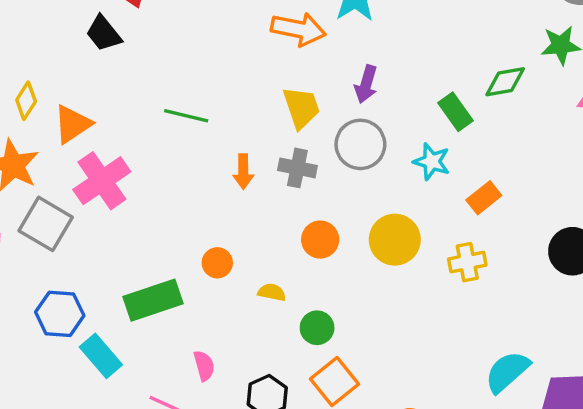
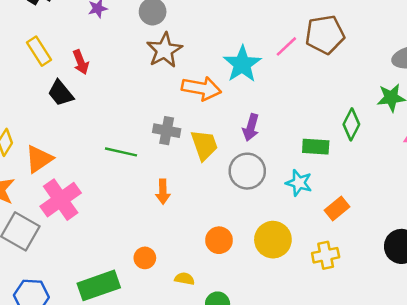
green diamond: (505, 82) -> (351, 124), turned -52
green rectangle: (455, 112) -> (316, 147), turned -50
gray cross: (297, 168) -> (167, 131), moved

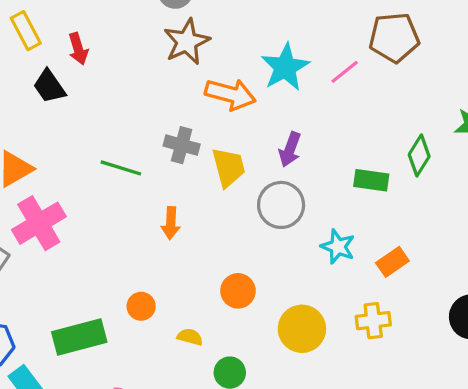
pink line: (286, 46) -> (345, 72), moved
cyan star: (299, 183) -> (338, 247), moved
yellow circle: (273, 240) -> (302, 329), moved

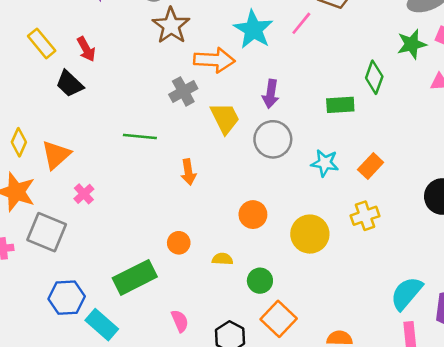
gray cross: (182, 145) -> (183, 91), moved, turned -32
pink cross: (39, 223) -> (84, 194), size x0.5

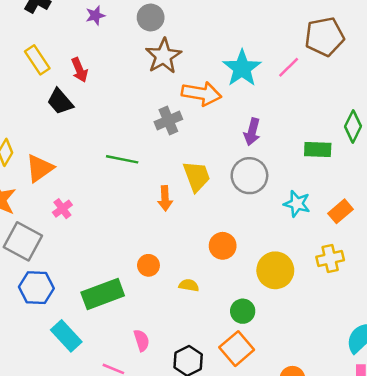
yellow trapezoid: (225, 118) -> (197, 176), moved
green circle: (260, 281) -> (243, 311), moved
blue hexagon: (67, 298) -> (36, 288), moved

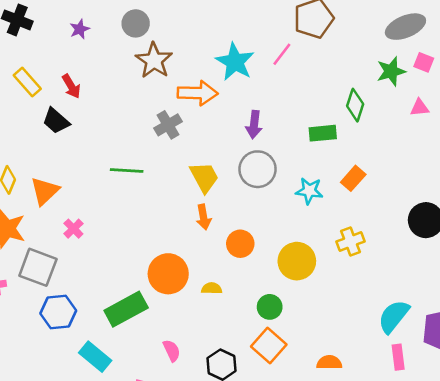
orange arrow: (165, 198) -> (204, 217), moved
orange rectangle: (340, 211) -> (353, 178), moved
orange circle: (148, 265) -> (168, 274), size x1.8

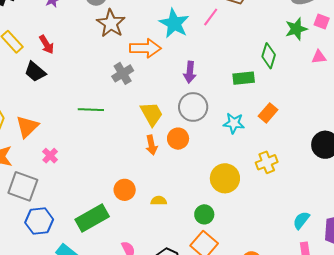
orange circle: (240, 244) -> (178, 139), moved
orange circle: (168, 274) -> (125, 190), size x0.7
cyan semicircle: (394, 316) -> (301, 220), size x0.7

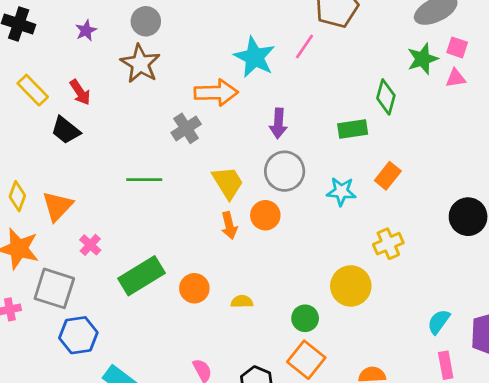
brown star: (111, 23) -> (140, 64), moved
pink triangle: (319, 57) -> (456, 78), moved
yellow circle: (225, 178) -> (351, 286), moved
green rectangle: (92, 218) -> (141, 276), moved

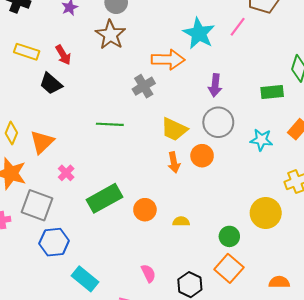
yellow rectangle: (33, 90) -> (27, 52), turned -30
yellow trapezoid: (228, 183) -> (174, 129), turned 144

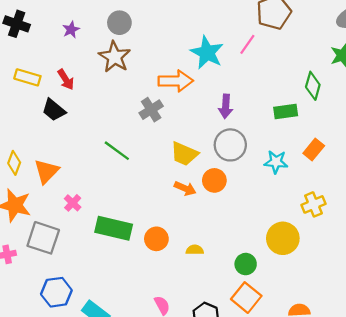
green line: (110, 124) -> (117, 151), turned 35
orange arrow: (174, 162) -> (185, 188), turned -54
green rectangle: (105, 198) -> (114, 228), turned 44
blue hexagon: (54, 242) -> (56, 292), moved

